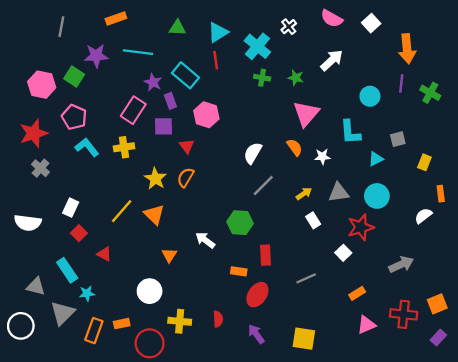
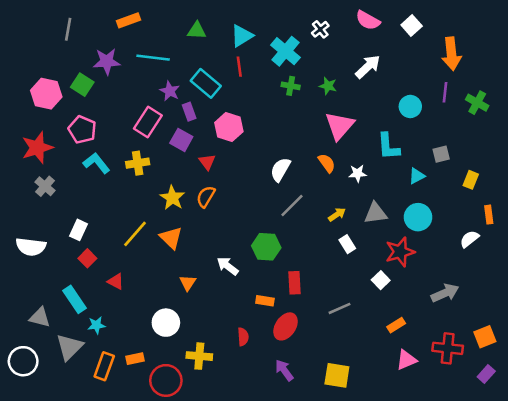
purple square: (163, 126) -> (181, 140), turned 30
red semicircle: (218, 319) -> (243, 337), moved

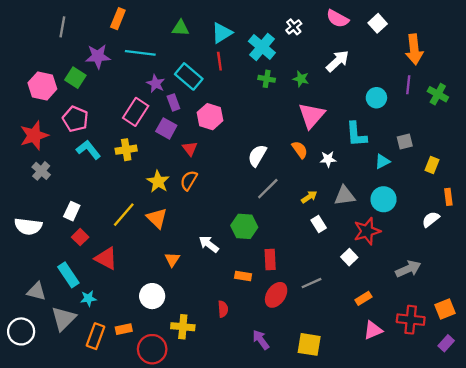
orange rectangle: (129, 20) -> (118, 19), turned -48
red triangle: (116, 281) -> (106, 258), size x1.5
red ellipse: (286, 326) -> (276, 295), moved

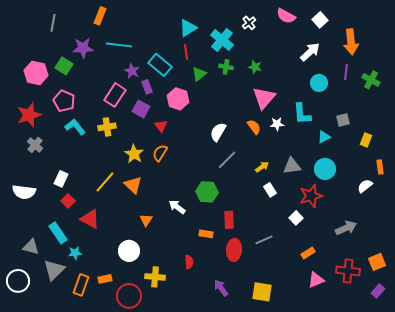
green triangle: (180, 28) -> (199, 74), moved, turned -42
white arrow: (337, 61) -> (310, 52), moved
white star: (328, 159) -> (277, 124), moved
red ellipse: (276, 295) -> (234, 250), turned -30

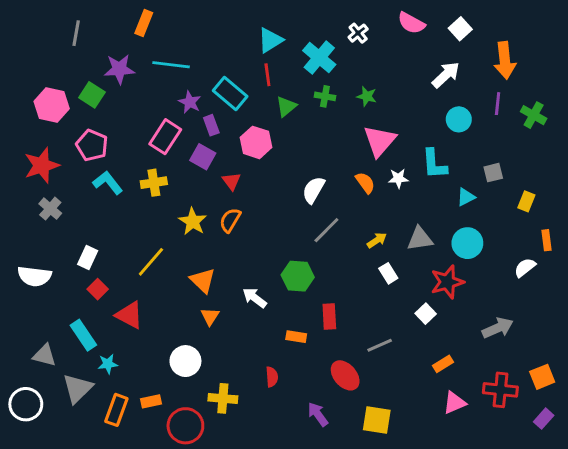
orange triangle: (133, 185) -> (203, 280), moved
red ellipse: (234, 250) -> (345, 375), moved, turned -45

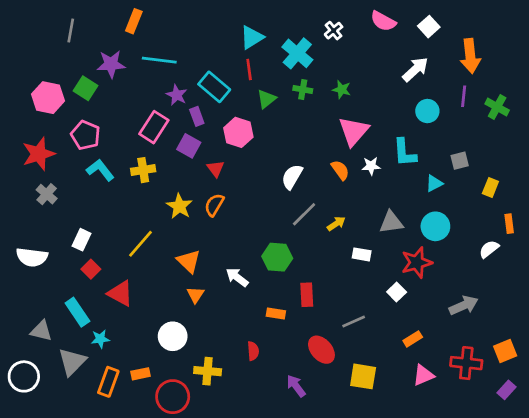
yellow arrow: (377, 240) -> (336, 224), moved
white rectangle: (388, 273) -> (362, 254), turned -48
yellow square: (377, 420) -> (363, 376), moved

